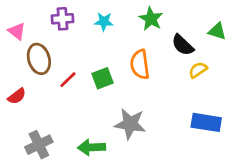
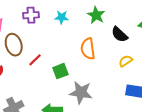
yellow semicircle: (198, 70) -> (126, 61), moved
green square: (103, 78) -> (60, 71), moved

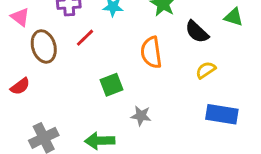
red line: (35, 60) -> (85, 38), moved
gray star: (81, 92) -> (141, 116), size x0.6

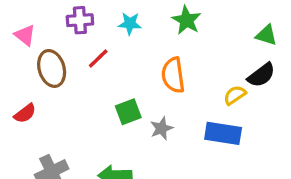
black semicircle: (197, 32) -> (261, 75), moved, turned -80
blue rectangle: (222, 114) -> (223, 133), moved
gray star: (141, 116) -> (161, 128), moved, turned -30

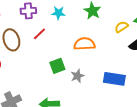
orange semicircle: (173, 75) -> (84, 44), turned 95
yellow semicircle: (235, 95) -> (121, 27), moved

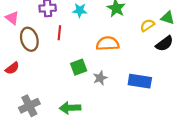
red line: (39, 34) -> (59, 33), turned -40

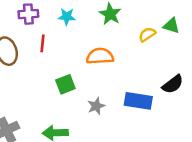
black semicircle: (164, 44) -> (173, 84), moved
gray star: (100, 78) -> (96, 106), moved

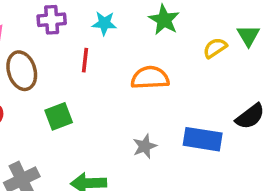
green triangle: (171, 26) -> (248, 36), turned 42
red line: (42, 43) -> (85, 60), moved
green square: (65, 84) -> (59, 116), moved

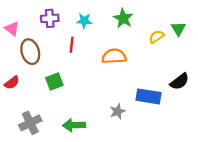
gray star: (145, 146) -> (118, 111), moved

